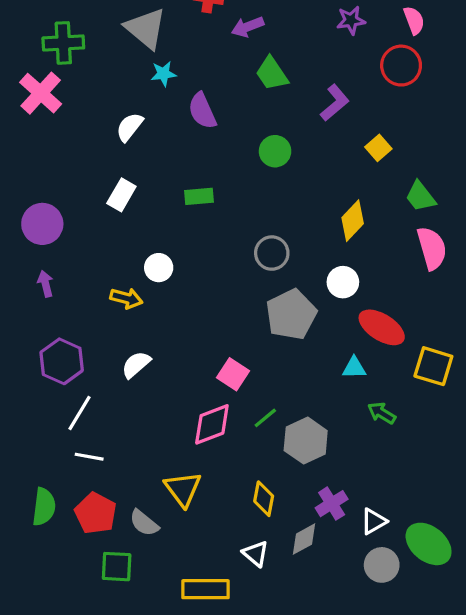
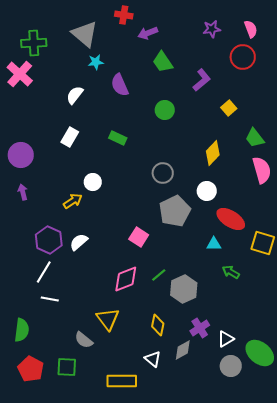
green rectangle: (199, 196) -> (118, 138), turned 30
yellow arrow: (126, 298) -> (73, 201), turned -48
purple hexagon: (62, 361) -> (49, 240), moved
pink square: (233, 374) -> (139, 237), moved
red pentagon: (96, 513) -> (31, 369), moved

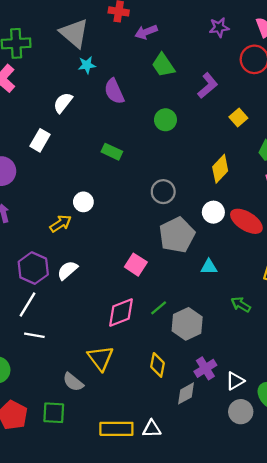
white rectangle: (70, 137) -> (40, 140), moved
red ellipse: (231, 219) -> (246, 221), moved
cyan triangle: (214, 244) -> (209, 267), moved
white triangle: (153, 359) -> (152, 429), moved, turned -42

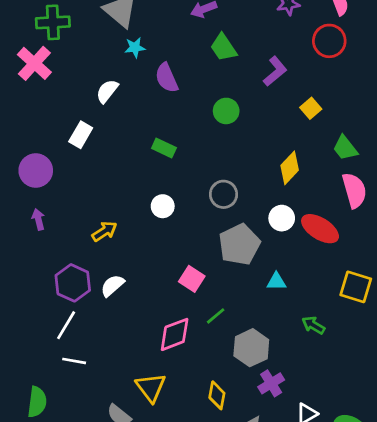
white circle: (83, 202) -> (163, 206), moved
green line: (159, 308) -> (216, 316), moved
purple cross: (205, 368) -> (271, 383), moved

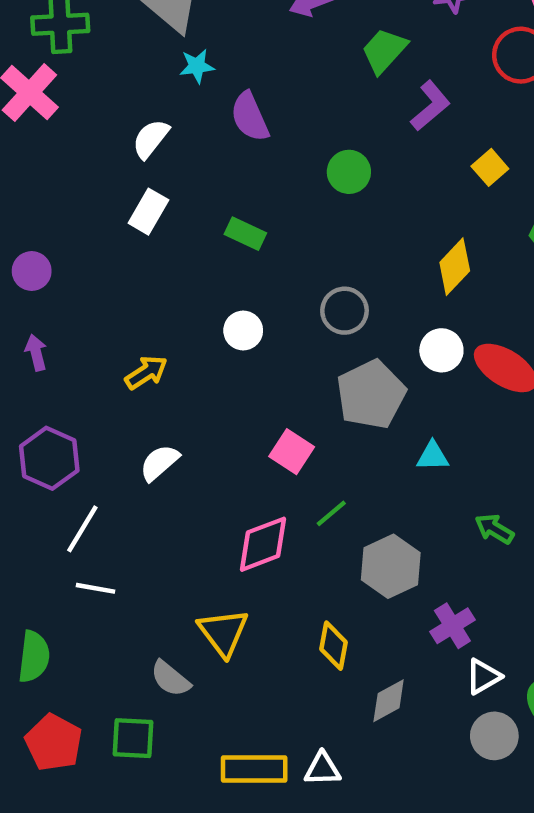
green trapezoid: (223, 47) -> (384, 51), moved, turned 76
white rectangle: (81, 135) -> (148, 212), moved
purple circle: (36, 170) -> (32, 271), size x0.7
purple hexagon: (73, 283) -> (49, 458), moved
purple cross: (271, 383) -> (452, 626), moved

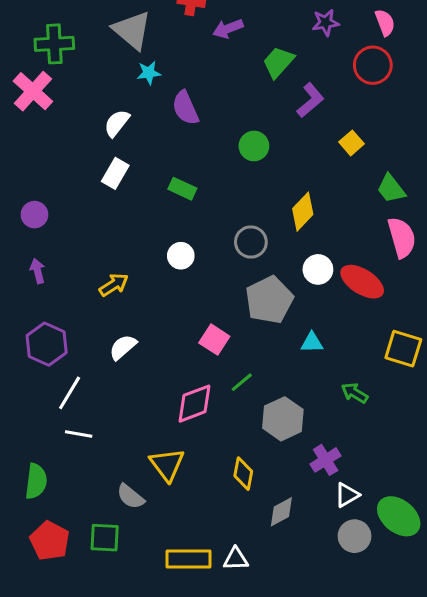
yellow diamond: (455, 267) -> (303, 212), moved

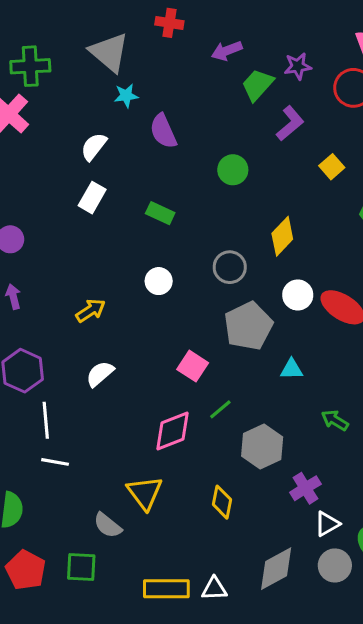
purple star: (326, 23) -> (298, 66), moved
purple arrow: (228, 29) -> (227, 51), moved
white line: (70, 393) -> (46, 420), turned -36
gray diamond: (281, 512) -> (276, 569), moved, size x1.4

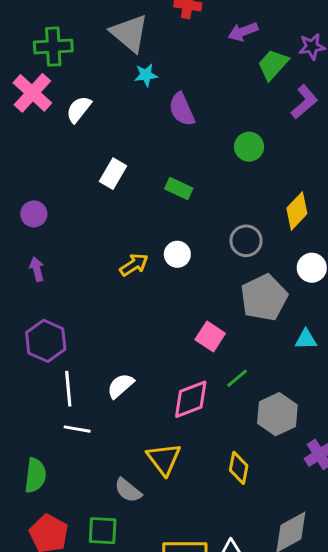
white semicircle: (94, 147) -> (79, 109), moved
yellow arrow: (91, 310) -> (134, 265), moved
white semicircle: (100, 374) -> (121, 386), moved

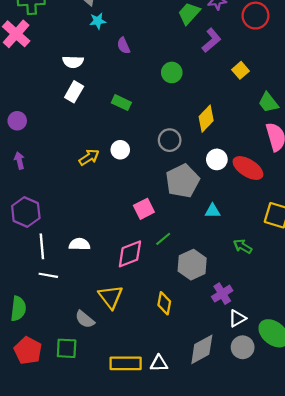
white semicircle: (79, 109) -> (73, 62), moved, turned -126
purple semicircle: (182, 109) -> (123, 46), size x0.7
pink square: (210, 336) -> (144, 209), turned 30
white semicircle: (121, 386) -> (79, 244), turned 42

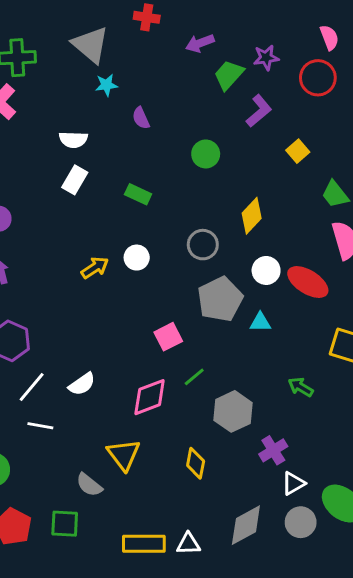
cyan triangle: (213, 211) -> (260, 322), moved
white semicircle: (79, 244) -> (82, 384), turned 144
white line: (42, 246) -> (32, 387), turned 45

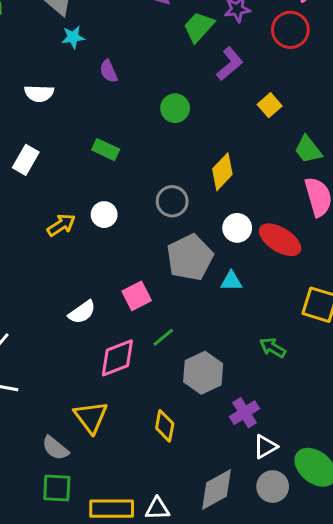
white rectangle: (75, 180) -> (26, 160), moved
white semicircle: (82, 384) -> (82, 312), moved
green square: (65, 524) -> (57, 488), moved

